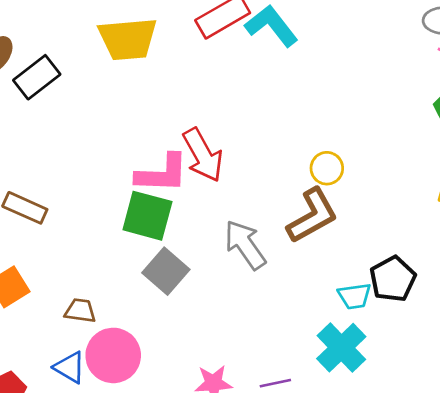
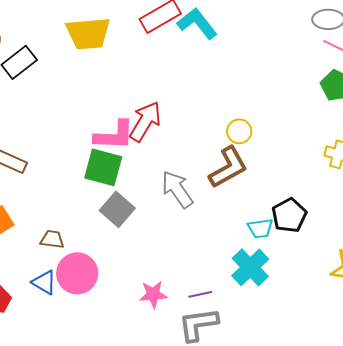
red arrow: (203, 155) -> (145, 121), turned -120

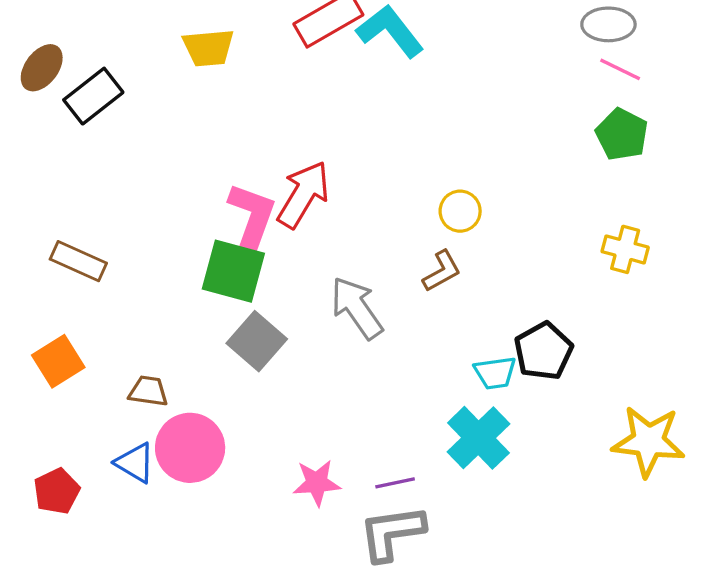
yellow trapezoid: (88, 33) -> (208, 48), size x0.7
pink L-shape: (114, 135) -> (252, 218), turned -72
brown L-shape: (228, 167) -> (442, 271), size x0.6

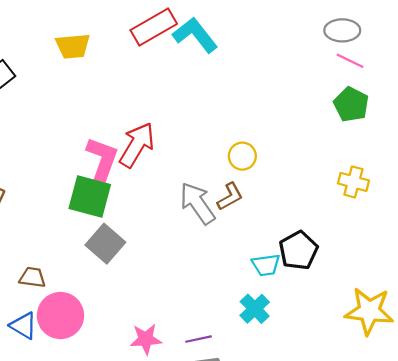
gray arrow: (357, 308) -> (197, 203), moved
cyan cross: (478, 438) -> (255, 309), size x0.7

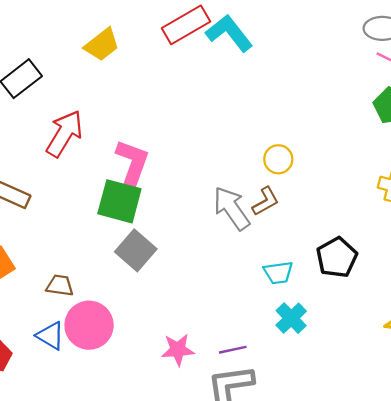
yellow trapezoid: (73, 46) -> (102, 45), turned -33
red arrow: (137, 145) -> (64, 134), moved
cyan trapezoid: (266, 265) -> (278, 273), moved

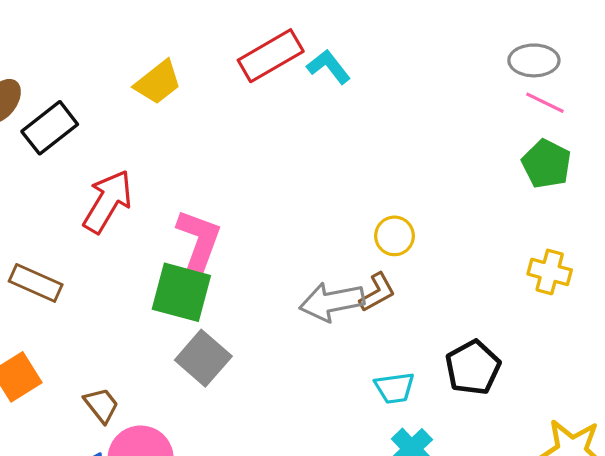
cyan L-shape: (229, 33) -> (329, 67), size x0.7
gray arrow: (232, 208) -> (332, 302), turned -66
brown trapezoid: (60, 285) -> (101, 405), turned 44

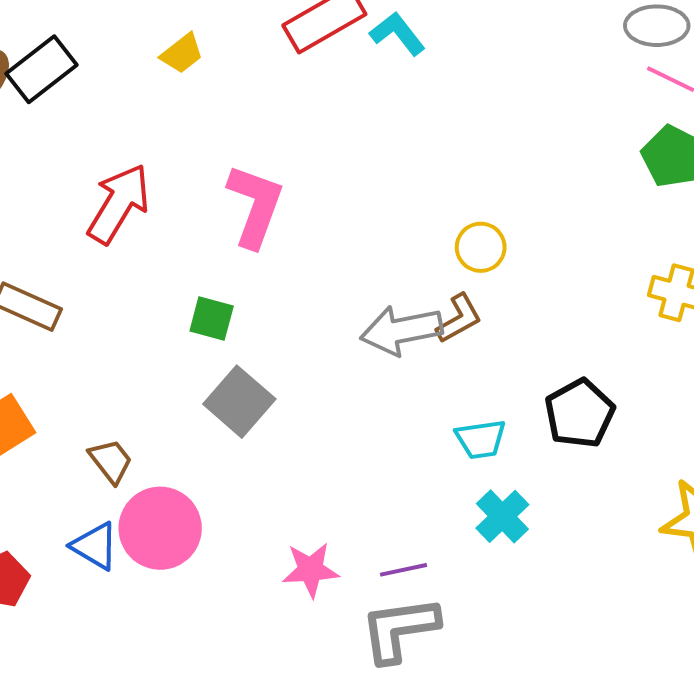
yellow trapezoid: (158, 82) -> (182, 53), size x0.7
black rectangle: (50, 128) -> (41, 69), moved
pink L-shape: (199, 242) -> (255, 206), moved
green square: (181, 292) -> (212, 319), size x0.6

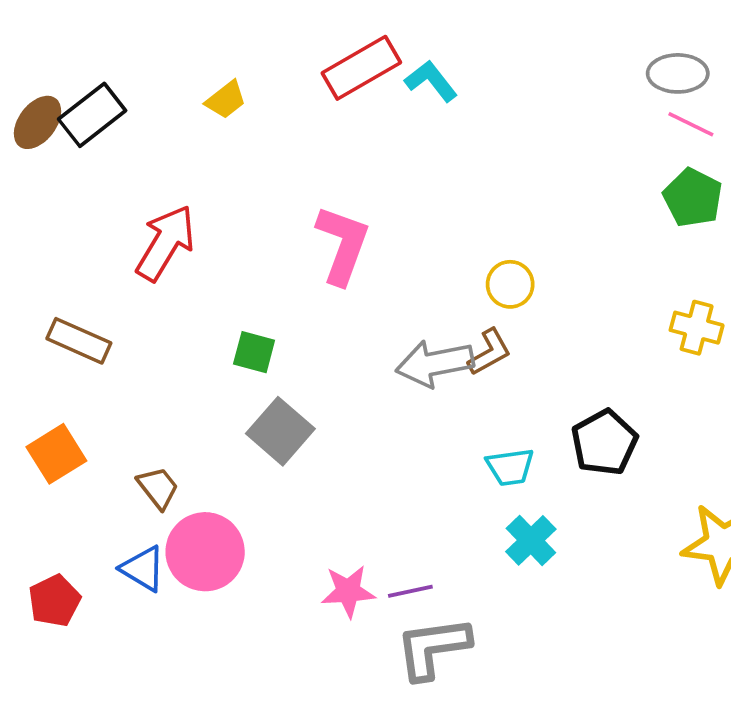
pink L-shape: (255, 206) -> (343, 245), moved
purple line: (404, 570) -> (410, 591), moved

